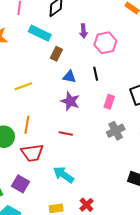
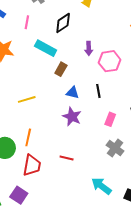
gray cross: (116, 131) -> (115, 148), turned -30
red line: (66, 133) -> (67, 158), moved
red trapezoid: (32, 153) -> (32, 165), turned -75
cyan arrow: (63, 175) -> (101, 186), moved

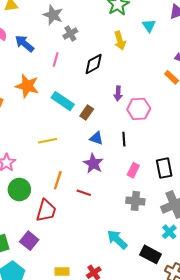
cyan rectangle: (46, 48) -> (63, 101), moved
orange line: (28, 137) -> (58, 180), moved
gray cross: (115, 148) -> (135, 201), turned -36
red line: (67, 158) -> (84, 193), moved

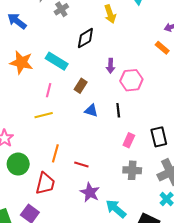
pink line: (56, 59) -> (49, 90), moved
cyan rectangle: (63, 101) -> (57, 61), moved
purple star: (93, 164) -> (90, 192), moved

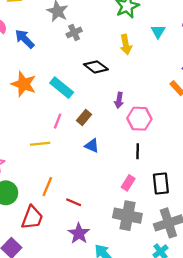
black diamond: (85, 38) -> (96, 67), turned 60
pink line: (49, 90) -> (58, 121), moved
black line: (118, 110) -> (138, 151), moved
gray cross: (132, 170) -> (127, 216), size x1.4

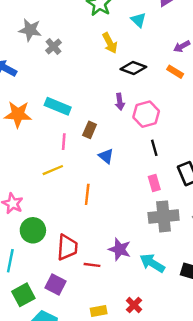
black diamond: (96, 67) -> (133, 68), moved
blue triangle: (92, 146) -> (106, 156), turned 32
pink rectangle: (128, 183) -> (154, 183), turned -32
orange line: (47, 187) -> (87, 194), moved
red line: (74, 202) -> (92, 265), moved

